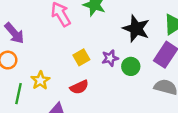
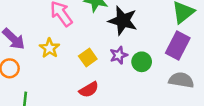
black star: (136, 29) -> (123, 21), moved
yellow star: (40, 80) -> (49, 48), moved

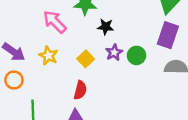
black star: (123, 21) -> (106, 27), moved, size x0.6
red semicircle: (89, 90) -> (80, 90), moved, turned -36

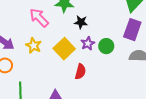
yellow square: (86, 59) -> (64, 49), size x1.5
red semicircle: (80, 90) -> (80, 72), moved

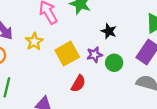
black star: (81, 22) -> (109, 31), moved

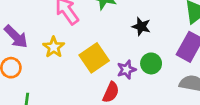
purple star: (94, 55) -> (126, 70), moved

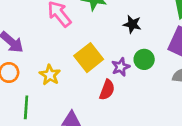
yellow star: (54, 47) -> (50, 75), moved

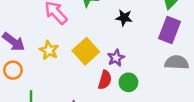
green circle: (144, 59) -> (128, 82), moved
yellow star: (50, 75) -> (49, 50), moved

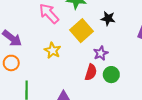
yellow star: (49, 50) -> (53, 50), moved
yellow square: (86, 51) -> (82, 31), moved

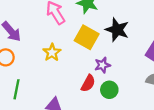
black star: (108, 18) -> (117, 30), size x1.5
yellow square: (82, 31) -> (87, 37), turned -30

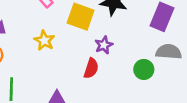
green circle: (109, 90) -> (144, 69), moved

